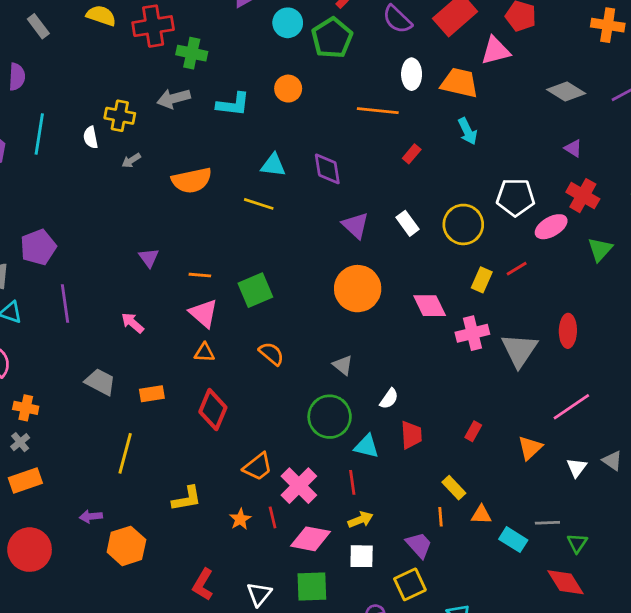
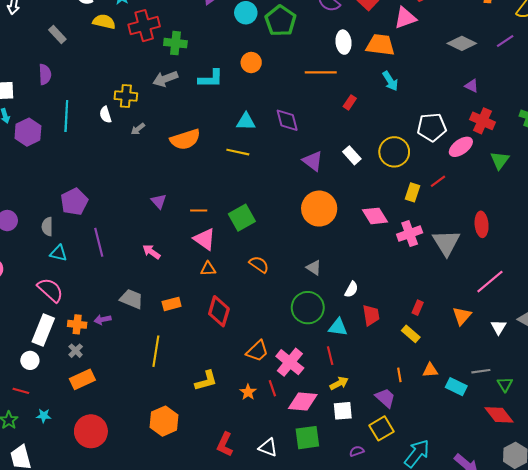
yellow rectangle: (454, 488) -> (411, 334), moved
purple arrow: (91, 516) -> (103, 320), moved
white triangle: (259, 594) -> (268, 447), turned -42

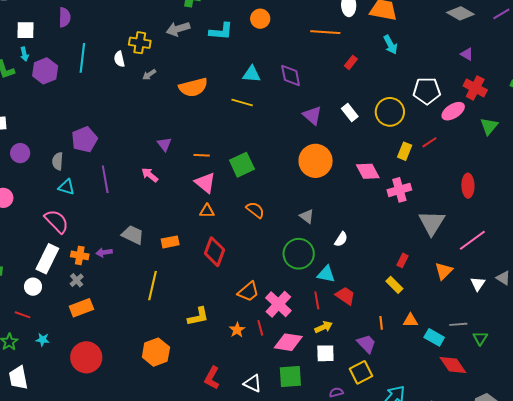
gray triangle: (446, 243) -> (432, 223), moved
pink arrow: (151, 252) -> (150, 175), moved
red trapezoid: (371, 315) -> (345, 296), moved, turned -50
red diamond: (499, 415) -> (453, 365), moved

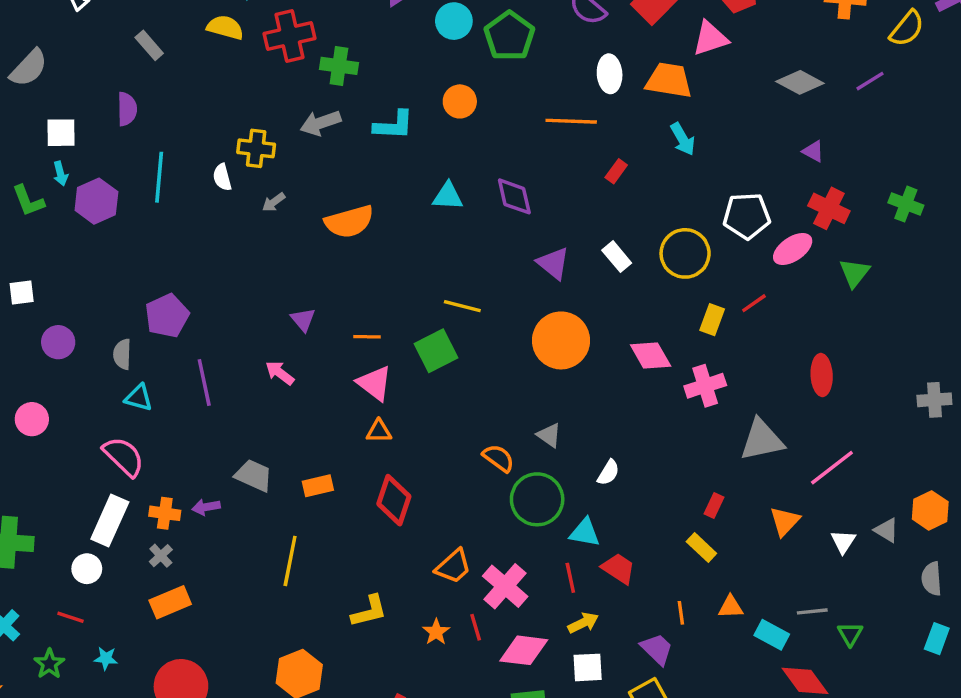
yellow line: (242, 102) -> (462, 306), moved
orange semicircle: (255, 210) -> (498, 458), moved
gray triangle: (432, 223) -> (762, 440), turned 48

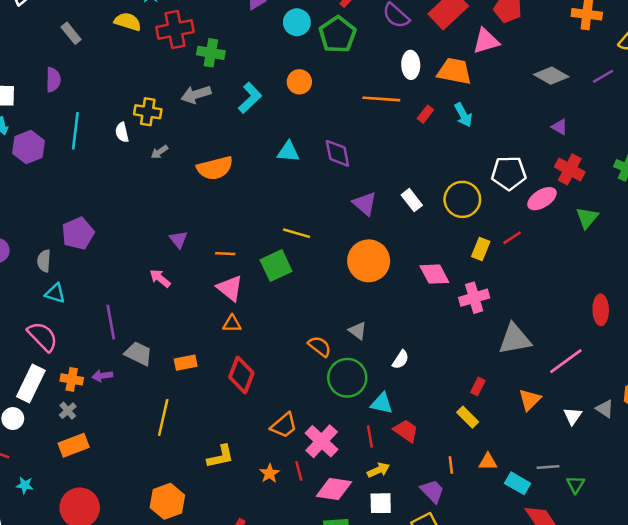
cyan L-shape: (394, 125) -> (250, 98), turned -48
red rectangle: (616, 171) -> (425, 114), moved
red ellipse: (822, 375) -> (601, 310), moved
purple line: (204, 382) -> (111, 322), moved

